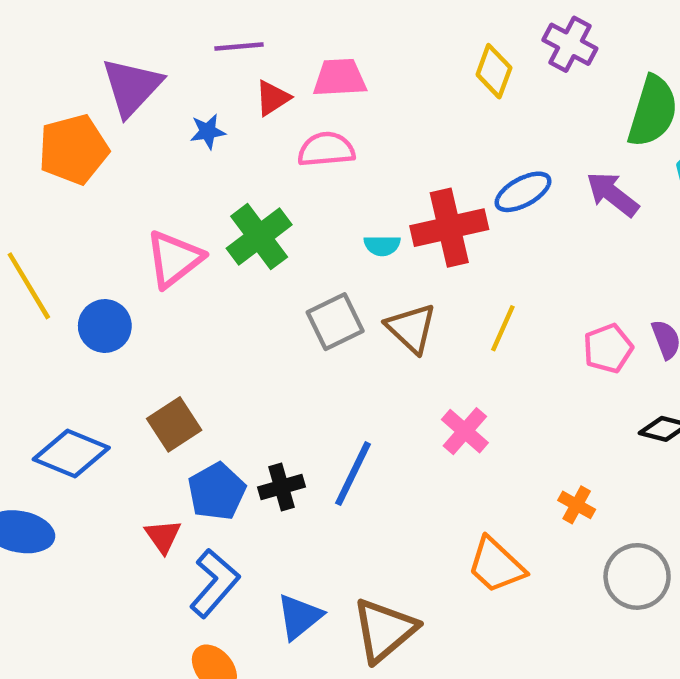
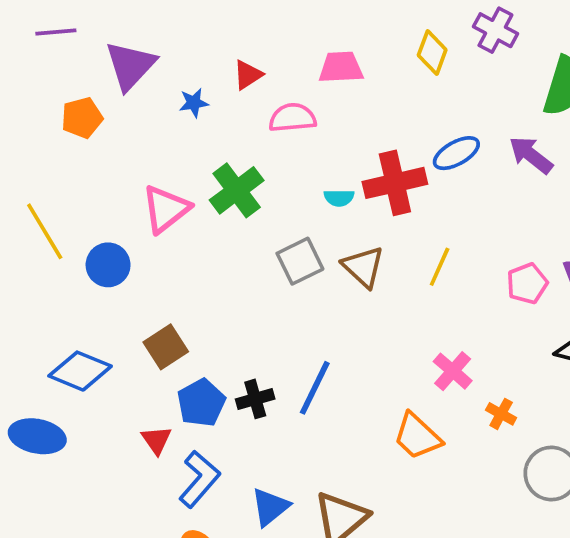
purple line: (239, 46) -> (56, 32), moved
pink trapezoid: (340, 78) -> (341, 67), moved
orange pentagon: (74, 149) -> (82, 118), size x0.7
pink cross: (465, 431) -> (453, 371), moved
orange trapezoid: (496, 565) -> (417, 436), moved

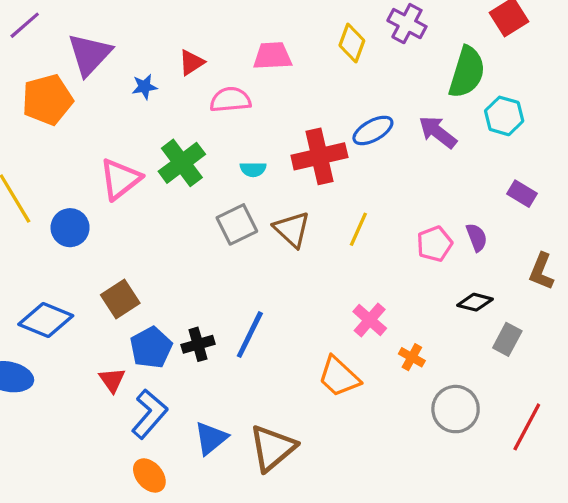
purple line: (56, 32) -> (25, 25), turned -36
orange pentagon: (82, 118) -> (47, 100), size x1.4
cyan semicircle: (339, 198) -> (253, 169), moved

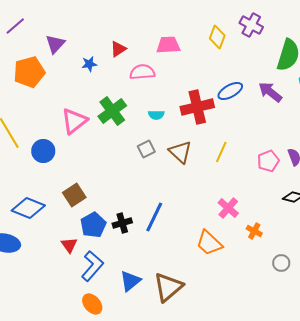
purple triangle: (89, 54) -> (55, 44), size x0.7
gray square: (237, 224) -> (146, 149), size x0.7
gray circle: (456, 409) -> (281, 263), size x0.6

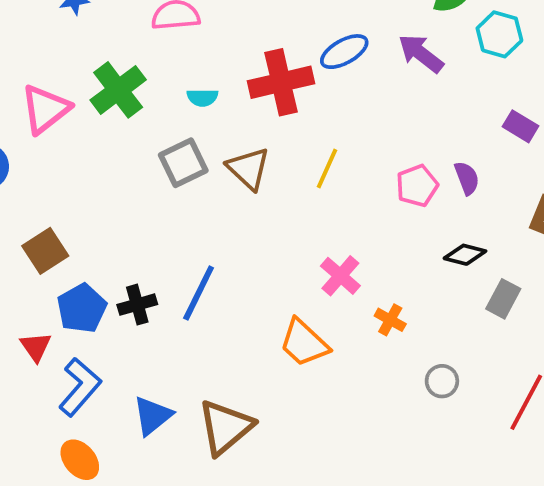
gray square: (146, 149) -> (183, 163), size x1.4

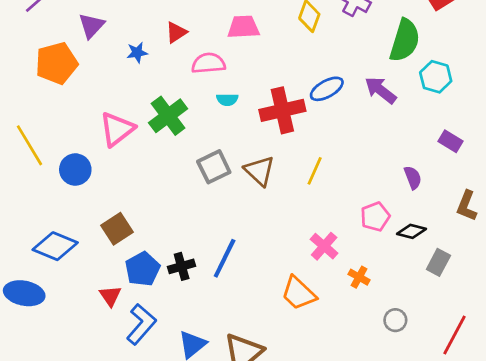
cyan semicircle: (202, 98) -> (227, 100), moved
pink pentagon: (417, 186) -> (375, 217), moved

